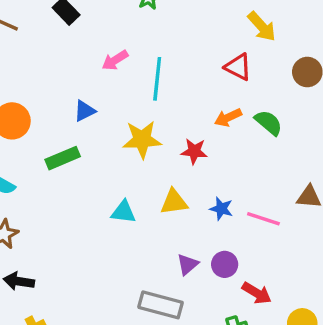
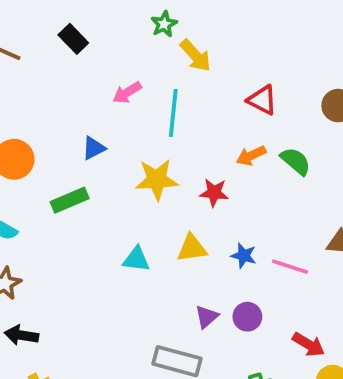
yellow arrow: (262, 26) -> (196, 56), moved
red arrow: (257, 293) -> (309, 344), moved

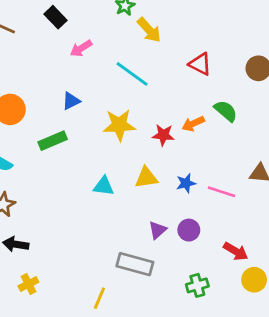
pink arrow: (127, 93) -> (81, 48), moved
cyan line: (173, 113) -> (132, 74), turned -60
orange arrow: (251, 156) -> (193, 124), moved
blue star: (244, 256) -> (186, 183), turned -30

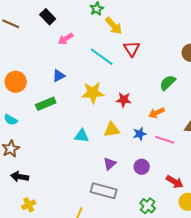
red triangle: (200, 64) -> (132, 49), moved, turned 30
green semicircle: (226, 111) -> (168, 83), turned -84
orange arrow: (193, 124) -> (157, 113), moved
purple triangle: (158, 230) -> (110, 164), moved
green cross: (197, 285) -> (148, 206), turned -35

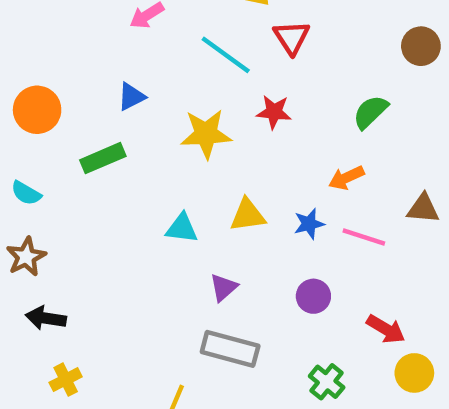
red star: (124, 100) -> (274, 112), moved
purple triangle: (110, 164) -> (224, 287), moved

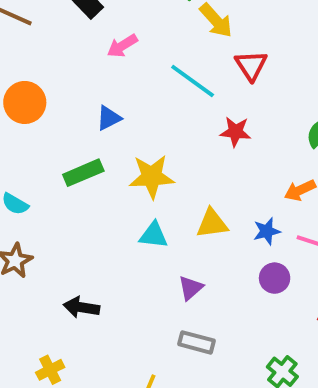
orange circle: (37, 110) -> (25, 102), moved
yellow star: (206, 134) -> (152, 177), moved
purple circle: (313, 296) -> (275, 278), moved
black arrow: (46, 318) -> (81, 307), moved
gray rectangle: (230, 349) -> (197, 342), size x0.7

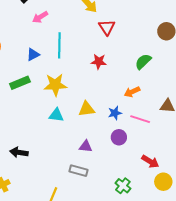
cyan line: (193, 81) -> (59, 45), moved, turned 55
purple triangle: (191, 288) -> (86, 146), moved, turned 48

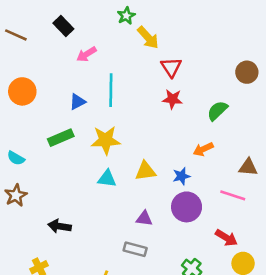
red star: (99, 62) -> (172, 99), moved
pink line: (140, 119) -> (233, 195), moved
purple circle: (119, 137) -> (187, 207), size x1.5

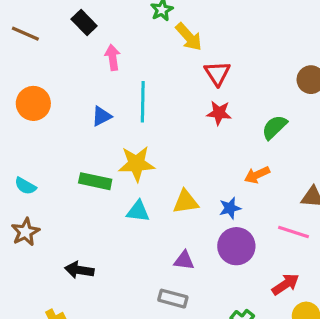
pink arrow: (86, 54) -> (113, 57), turned 114
green rectangle: (61, 138) -> (95, 181), moved, turned 35
red arrow: (226, 238) -> (286, 284), turned -65

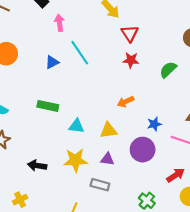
cyan line: (143, 102) -> (80, 53), turned -35
yellow star: (136, 164) -> (75, 160), moved
orange arrow: (257, 175) -> (126, 102), moved
yellow triangle: (186, 202) -> (108, 130), moved
blue star: (230, 208) -> (154, 124), moved

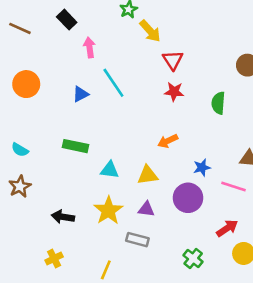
green semicircle: (168, 70) -> (218, 103), turned -42
yellow star: (75, 160) -> (108, 210), turned -30
yellow cross: (20, 200) -> (54, 258), moved

